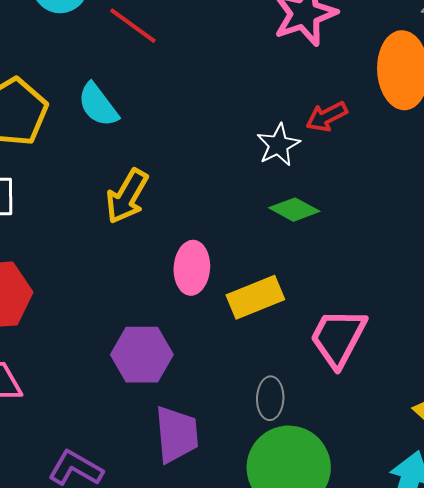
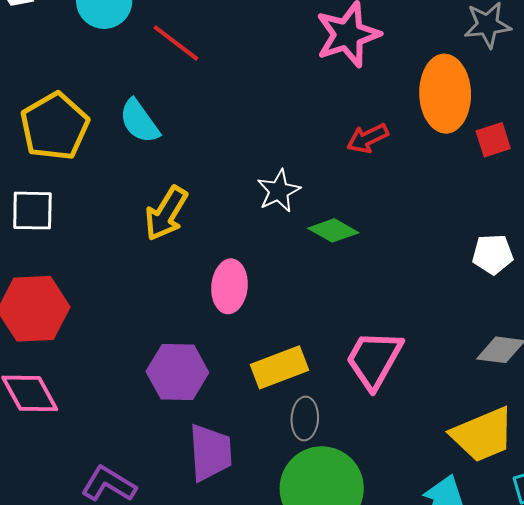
white star: (278, 145) -> (279, 191), moved
yellow rectangle: (255, 297) -> (279, 367), moved

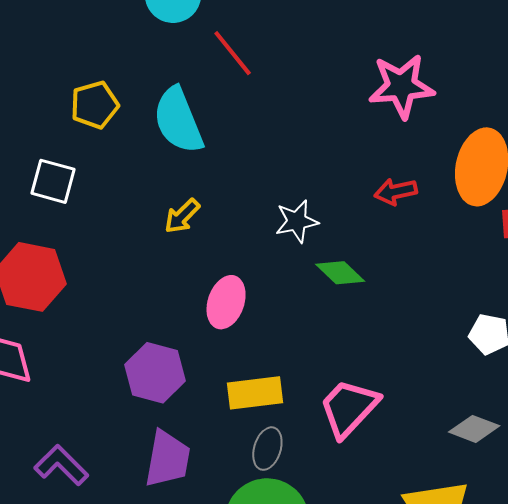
cyan semicircle: (139, 121) -> (178, 120), size x1.4
yellow pentagon: (54, 126) -> (95, 105), size x0.7
yellow arrow: (166, 213) -> (182, 216), size x0.7

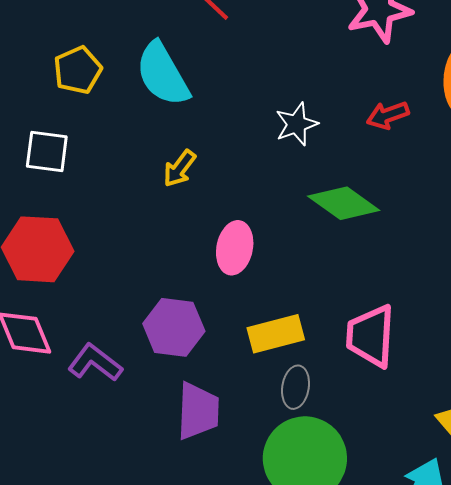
white star: (297, 221) -> (296, 124), moved
green diamond: (340, 273) -> (344, 203), size x1.4
pink trapezoid: (349, 408) -> (371, 336), turned -32
purple L-shape: (61, 465) -> (95, 363), moved

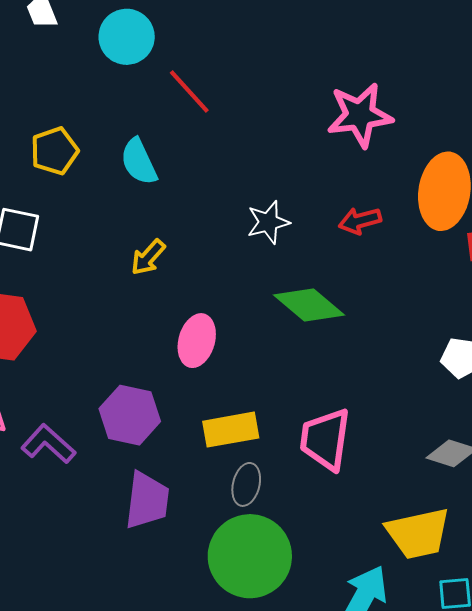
cyan semicircle: (163, 74) -> (139, 162), size x0.7

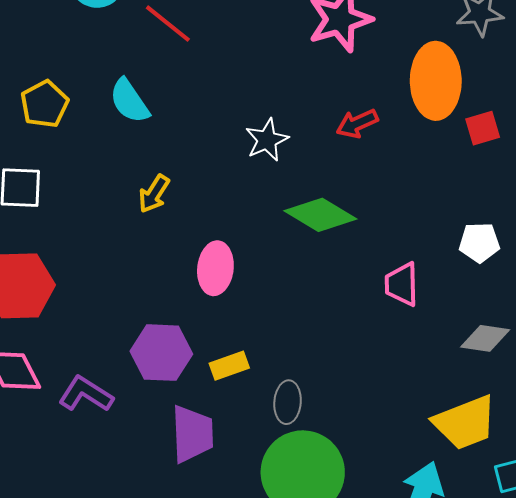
yellow rectangle: (231, 430) -> (229, 366), moved, size x0.7
pink trapezoid: (325, 439) -> (402, 284), moved, size x0.7

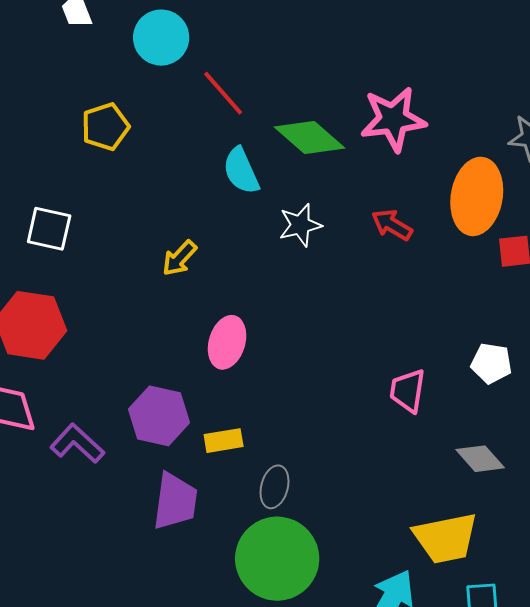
cyan semicircle: (129, 101) -> (241, 171), moved
yellow pentagon: (44, 104) -> (105, 127), moved
red arrow: (357, 124) -> (392, 225), turned 45
green diamond: (320, 215) -> (309, 138), moved
gray diamond: (485, 338) -> (480, 459), turned 30

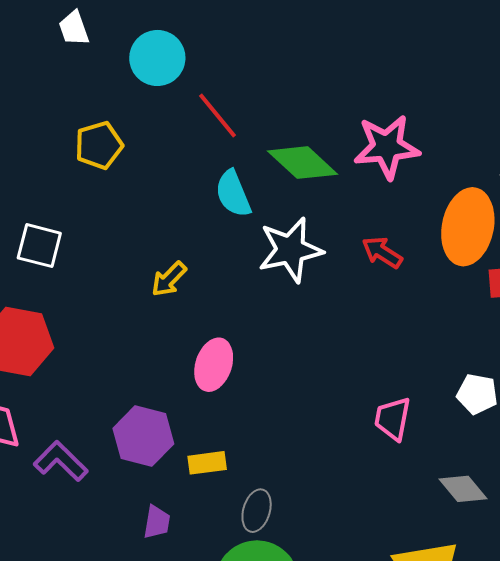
white star: (300, 225) -> (290, 250), size x1.5
purple trapezoid: (175, 501) -> (157, 522), size x0.6

